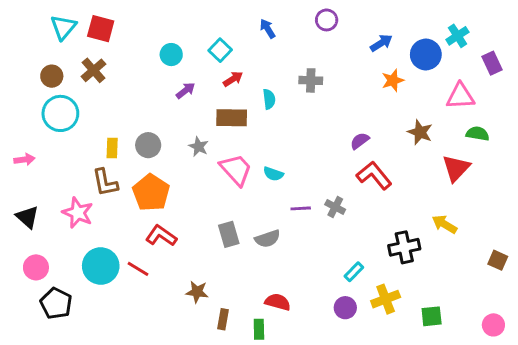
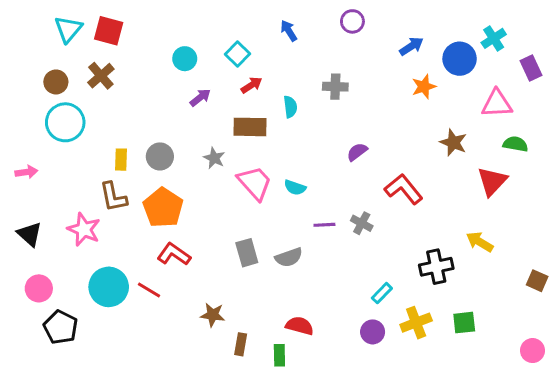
purple semicircle: (360, 141) -> (357, 152), moved
green square: (432, 316) -> (464, 323), moved

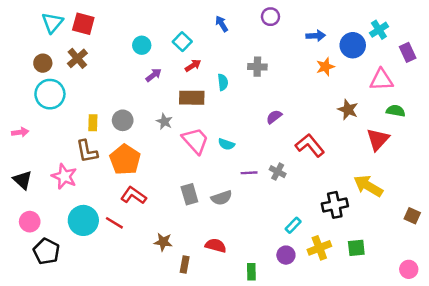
blue arrow: (411, 46) -> (316, 36), turned 30
yellow arrow: (480, 242) -> (368, 186), size x1.4
red semicircle: (300, 326) -> (216, 245), moved
green rectangle: (279, 355) -> (251, 272), moved

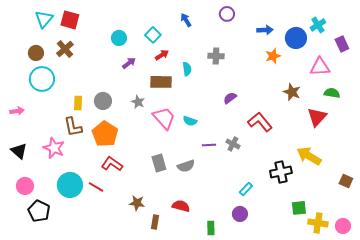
yellow cross: (319, 248) -> (318, 223), moved, turned 30

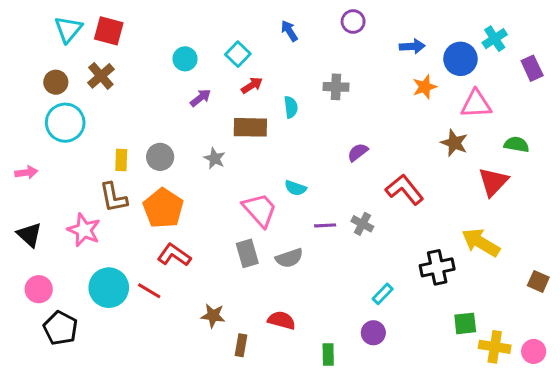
pink triangle: (320, 67) -> (476, 104), moved
pink trapezoid: (164, 118) -> (260, 210), moved

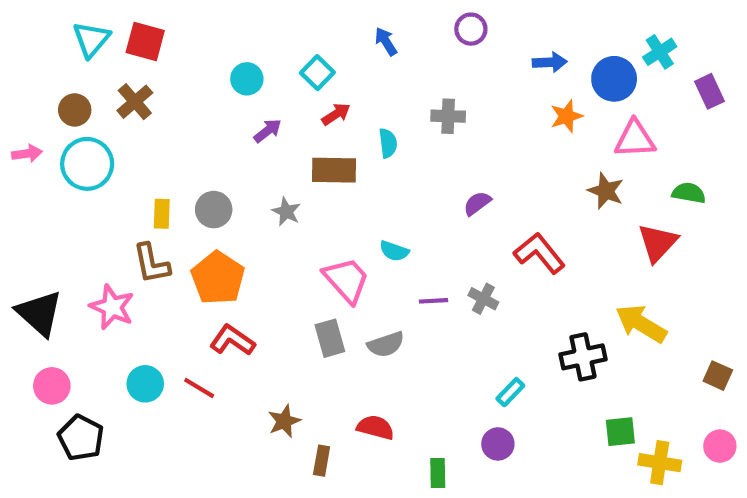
pink arrow: (26, 172) -> (27, 154), moved
black triangle: (29, 235) -> (39, 313), size x1.4
cyan circle: (109, 288) -> (145, 384), size x0.7
brown star: (213, 316) -> (284, 421), turned -30
pink circle: (534, 351) -> (720, 446), moved

